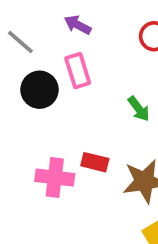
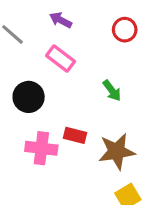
pink rectangle: (78, 71) -> (61, 58), turned -36
black circle: (40, 90) -> (29, 97), moved

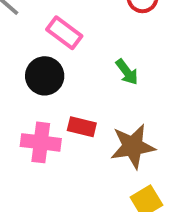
black circle: (29, 97) -> (45, 76), moved

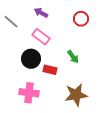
red rectangle: (82, 127) -> (50, 70), moved

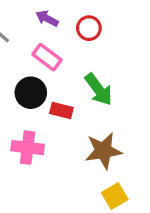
red circle: (81, 19) -> (89, 28), moved
green arrow: (73, 57) -> (99, 89), size x1.5

